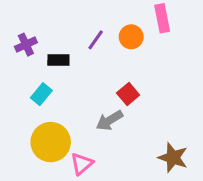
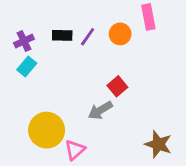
black rectangle: (58, 60) -> (62, 35), moved
cyan rectangle: (41, 94) -> (27, 66), moved

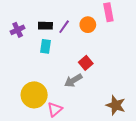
cyan rectangle: (27, 66) -> (45, 46), moved, turned -32

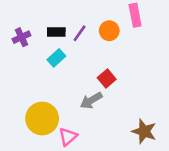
cyan rectangle: (45, 46) -> (56, 58), turned 40

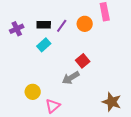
yellow circle: (42, 119) -> (33, 92), size x0.6

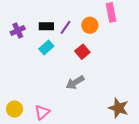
red square: (83, 61) -> (82, 52), moved
yellow circle: (33, 92) -> (15, 109), moved
pink triangle: (53, 106) -> (42, 112), moved

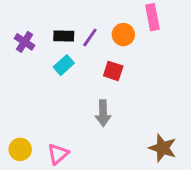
purple cross: (18, 31) -> (25, 42), turned -32
red square: (82, 52) -> (113, 71), turned -32
gray arrow: (75, 82) -> (103, 113), turned -60

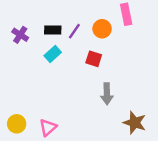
gray arrow: (103, 113) -> (107, 94), moved

